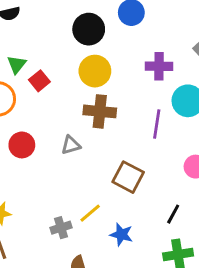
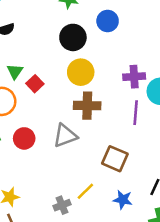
purple cross: (159, 66) -> (134, 77), moved
gray triangle: (71, 145) -> (65, 136), size x1.5
blue star: (121, 235) -> (123, 200), moved

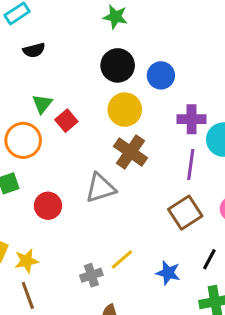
blue circle: (108, 21) -> (161, 75), moved
brown cross: (87, 106) -> (130, 152), turned 30
red circle: (24, 138) -> (48, 206), moved
brown square: (115, 159) -> (185, 213), moved, turned 30

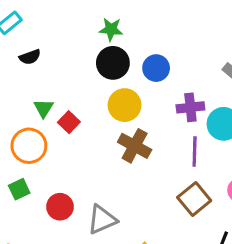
green star: (115, 17) -> (111, 29), moved
gray triangle: (100, 188) -> (102, 220), moved

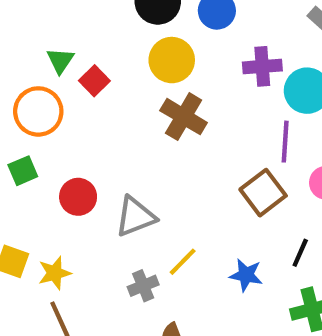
purple line: (195, 152) -> (285, 142), moved

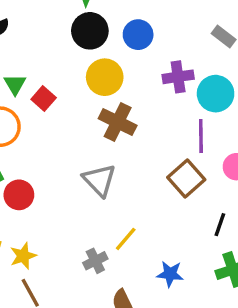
red circle: (78, 197) -> (19, 195), moved
gray triangle: (135, 217) -> (99, 180), moved, turned -48
blue star: (246, 275) -> (170, 274), moved

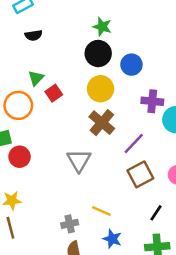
purple line: (201, 136) -> (134, 143), moved, turned 30
yellow line: (126, 239) -> (101, 211), moved, turned 60
gray cross: (95, 261) -> (70, 224), moved

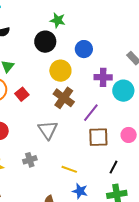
black circle: (98, 53) -> (45, 42), moved
red square: (54, 93) -> (22, 94), moved
brown square: (140, 174) -> (98, 137), turned 30
gray cross: (70, 224) -> (30, 160), moved

